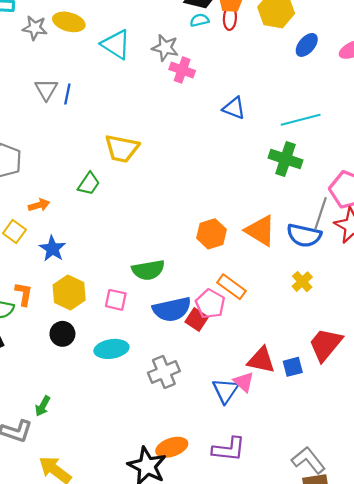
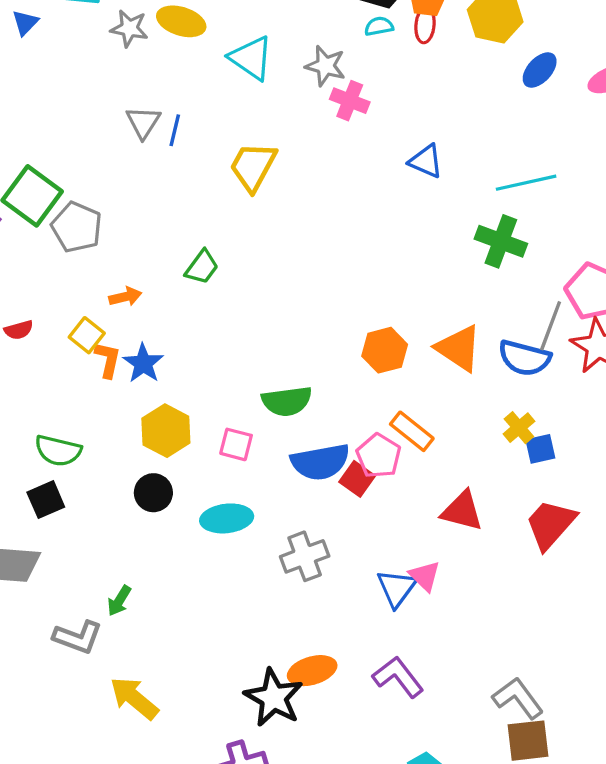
yellow trapezoid: (122, 148) -> (253, 167), moved, turned 105
orange L-shape: (24, 294) -> (108, 360), moved
red triangle: (261, 360) -> (462, 511), moved
blue square: (293, 367) -> (540, 449), moved
purple L-shape: (229, 449) -> (398, 677), turned -136

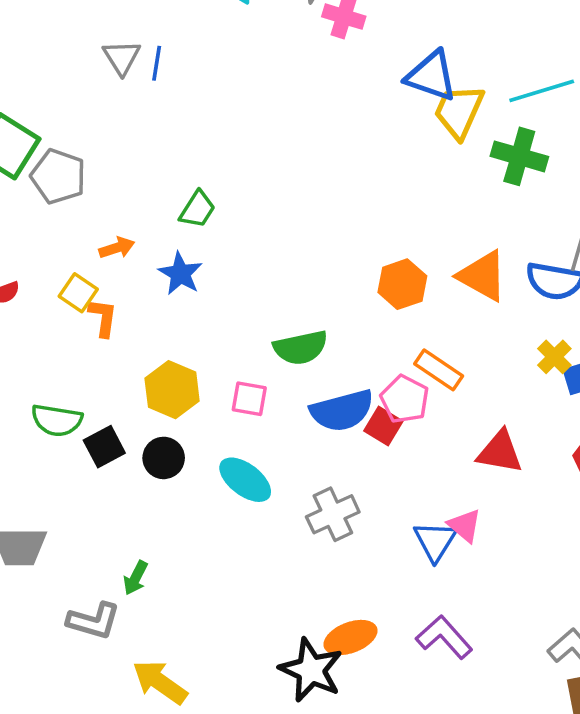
blue triangle: (426, 161) -> (431, 76), size x1.4
yellow trapezoid: (253, 167) -> (459, 111), moved
blue star: (143, 363) -> (180, 274), moved
black square: (46, 500) -> (104, 447), moved
cyan ellipse: (227, 518) -> (245, 480), turned 48

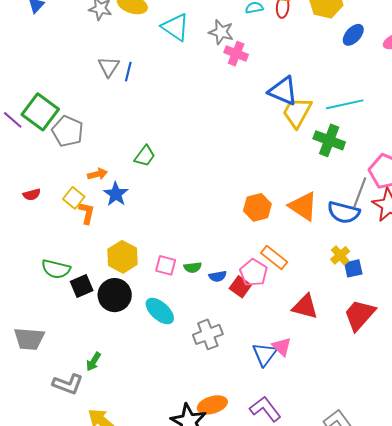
blue star: (180, 274) -> (116, 194), moved
green semicircle: (301, 348) -> (193, 267), moved, size x0.6
blue semicircle: (342, 411) -> (218, 276), size x0.5
black circle: (164, 458) -> (115, 295), size x1.4

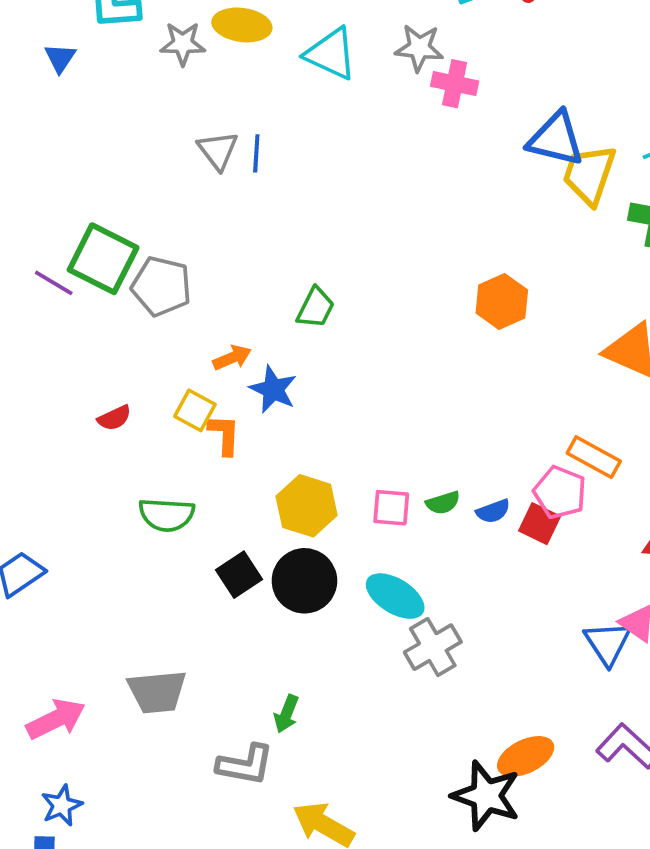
orange hexagon: (257, 207) -> (502, 302), moved
green semicircle: (56, 269) -> (167, 515), moved
gray cross: (208, 334) -> (433, 647), moved

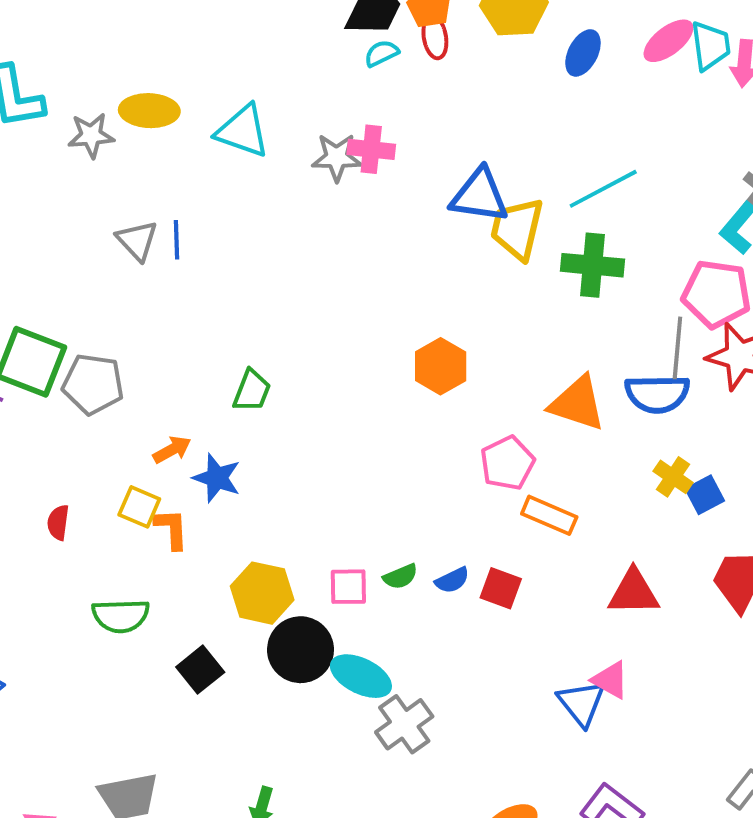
gray star: (419, 48) -> (337, 157), moved
red semicircle: (114, 418) -> (58, 523), turned 128
pink pentagon: (560, 492) -> (507, 463), moved, turned 30
black circle: (304, 581) -> (301, 650), moved

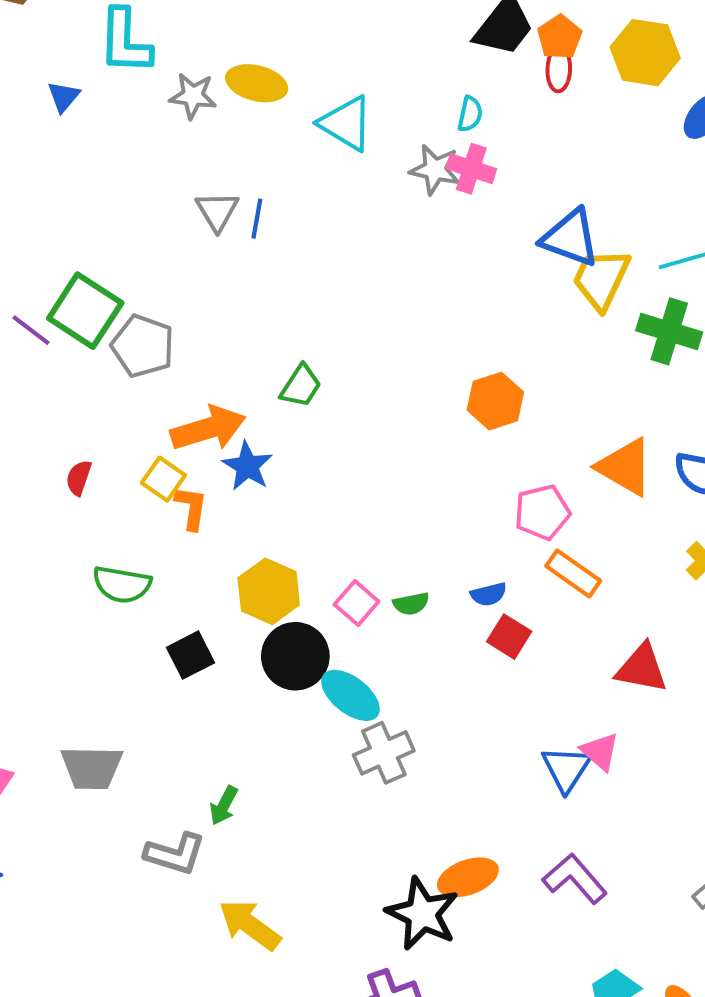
cyan semicircle: (382, 53) -> (470, 114), moved, turned 116
orange arrow: (172, 450) -> (208, 428), size x1.8
blue semicircle: (452, 580) -> (489, 594), moved
pink square: (348, 587) -> (357, 603), turned 30

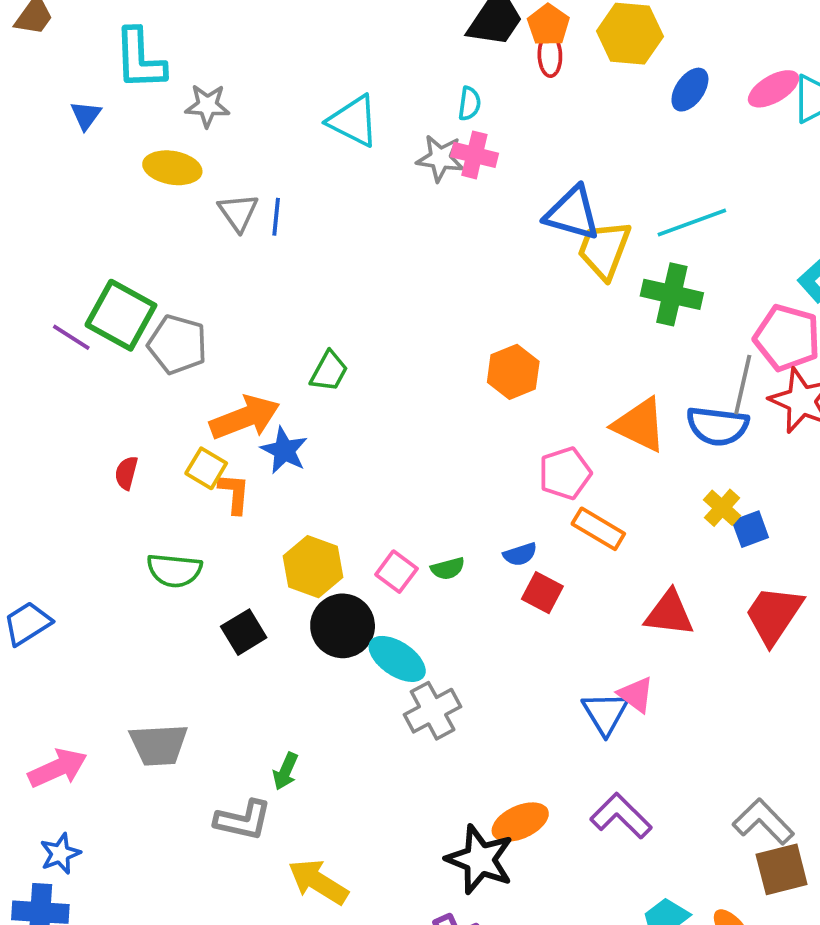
yellow ellipse: (257, 83) -> (172, 168), moved

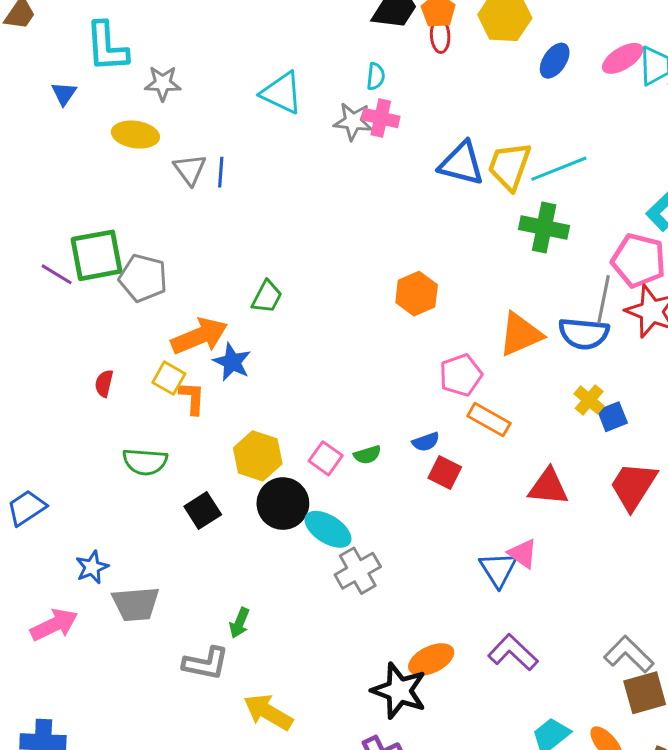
yellow trapezoid: (604, 250) -> (509, 166), moved
green square: (121, 315) -> (97, 255), turned -38
orange triangle: (640, 425) -> (520, 334), turned -48
blue star: (60, 854) -> (92, 567), moved

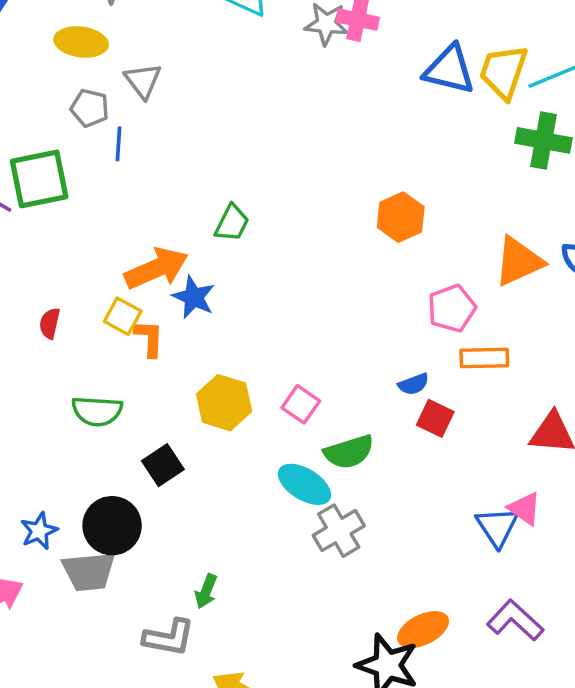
blue line: (221, 172) -> (118, 144), moved
gray pentagon: (143, 278) -> (90, 108), moved, size x0.7
orange rectangle: (489, 420) -> (484, 358), turned -30
green semicircle: (367, 455) -> (349, 452), moved, size x1.6
black circle: (283, 504) -> (112, 526), moved

